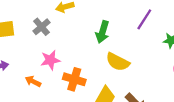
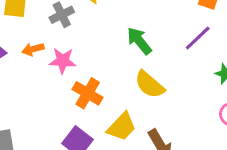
green arrow: (102, 32) -> (139, 41), turned 110
orange arrow: (33, 81) -> (33, 49), moved, turned -56

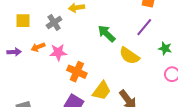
yellow semicircle: (150, 85) -> (129, 56), moved

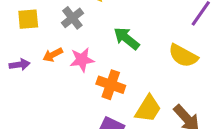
green arrow: (107, 34) -> (127, 38), moved

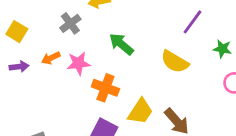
yellow square: (28, 19) -> (17, 32), moved, turned 35

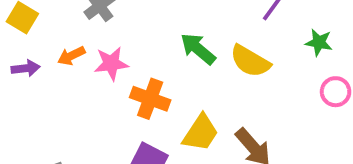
green arrow: (121, 44) -> (198, 49), moved

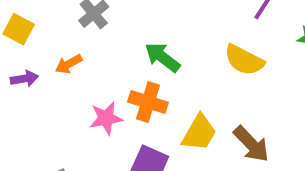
green arrow: (198, 49) -> (162, 57), moved
pink star: (111, 63) -> (106, 118), moved

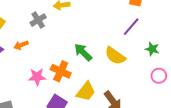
green arrow: (162, 57) -> (83, 52), moved

